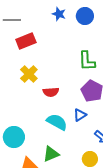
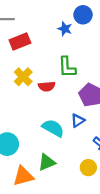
blue star: (59, 14) -> (65, 29), moved
green L-shape: (87, 61) -> (67, 67), moved
red semicircle: (51, 92) -> (47, 86), moved

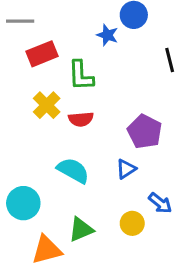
green L-shape: (67, 67) -> (81, 76), moved
cyan semicircle: (53, 128) -> (73, 170), moved
yellow circle: (88, 168) -> (132, 223), moved

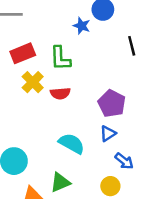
red rectangle: (42, 54) -> (23, 53), moved
blue triangle: (126, 169) -> (108, 133), moved
cyan semicircle: (73, 170) -> (72, 144), moved
yellow circle: (132, 223) -> (110, 186), moved

